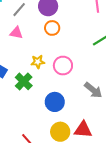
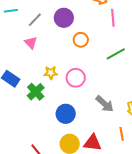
orange circle: (52, 28) -> (81, 40), moved
pink triangle: (16, 33) -> (31, 43), turned 32

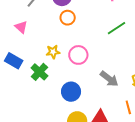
orange circle: (81, 40) -> (68, 18), moved
pink triangle: (31, 43) -> (21, 27), moved

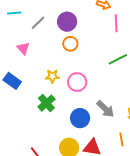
green cross: (39, 72) -> (46, 103), moved
blue circle: (71, 92) -> (80, 118), moved

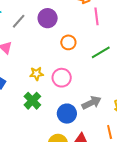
orange circle: (70, 44) -> (68, 42), moved
gray arrow: (105, 109) -> (92, 103), turned -66

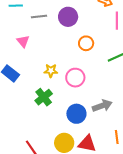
gray line: (19, 21) -> (39, 16), turned 35

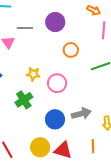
gray line: (39, 16) -> (25, 28), moved

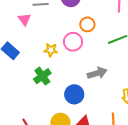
pink circle: (57, 83) -> (73, 42), moved
gray arrow: (81, 114) -> (97, 73), moved

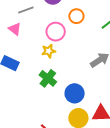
pink circle: (73, 42) -> (56, 32), moved
blue circle: (74, 94) -> (75, 93), moved

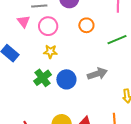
pink circle: (56, 32) -> (48, 26), moved
blue circle: (75, 93) -> (66, 79), moved

